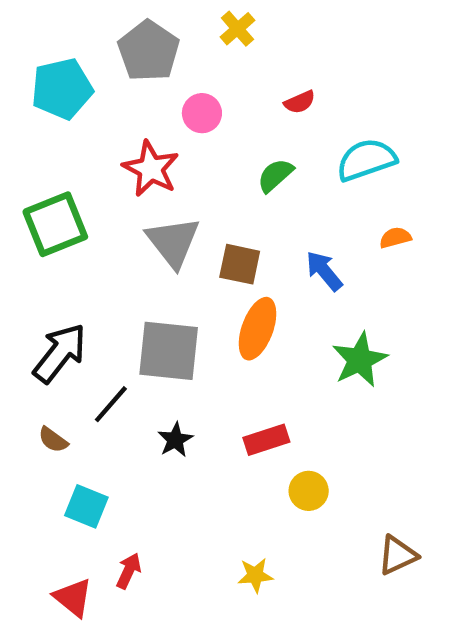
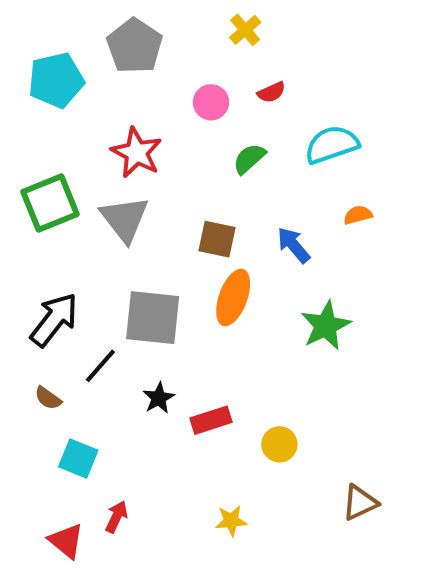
yellow cross: (237, 29) -> (245, 30), moved
pink circle: (202, 113) -> (211, 102), moved
gray triangle: (173, 242) -> (124, 219), moved
red rectangle: (266, 440) -> (211, 420), moved

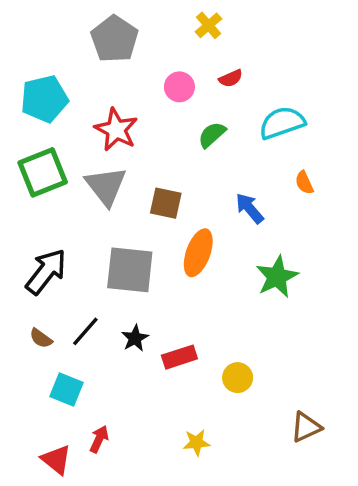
cyan pentagon: (56, 80) -> (44, 99), moved
orange semicircle: (358, 215) -> (304, 183), turned -100
brown square: (217, 239) -> (166, 203), moved
black line: (100, 366) -> (85, 331), moved

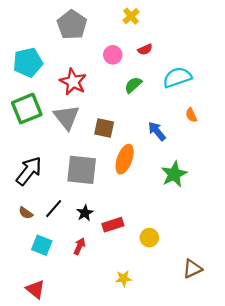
red arrow: (99, 439) -> (79, 246), moved

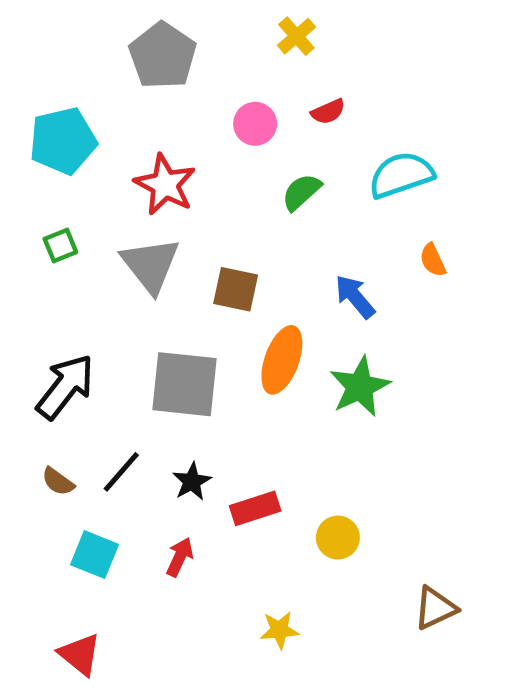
green square: (27, 109) -> (60, 245), size x0.5
green star: (174, 174) -> (360, 387), moved

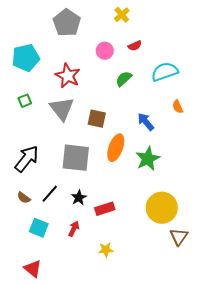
yellow circle: (338, 538) -> (162, 208), moved, size x1.8
brown triangle: (435, 608) -> (179, 237), moved, turned -30
yellow star: (279, 630) -> (106, 250), moved

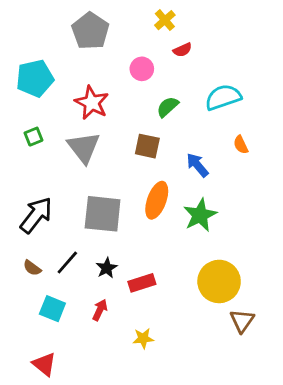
red semicircle: (135, 46) -> (182, 50), moved
brown square: (97, 119) -> (147, 146), moved

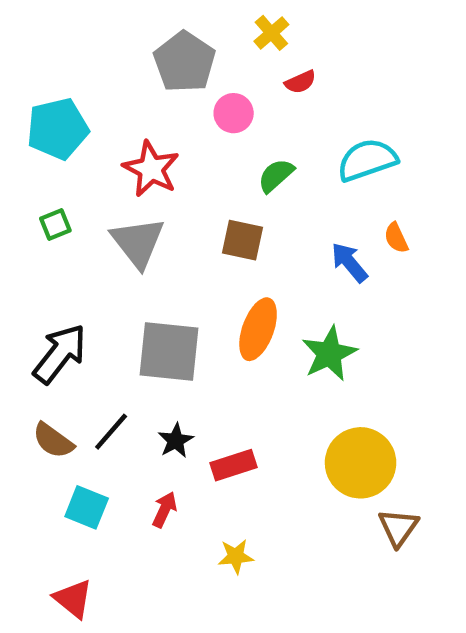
gray pentagon: (90, 31) -> (185, 62), moved
blue arrow: (197, 165) -> (349, 262), moved
brown semicircle: (32, 268) -> (53, 441), size x1.4

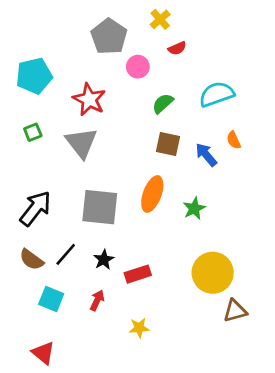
brown square: (242, 240) -> (168, 144), moved
green star: (329, 354) -> (194, 208), size x0.7
brown triangle: (398, 527) -> (235, 311), turned 40

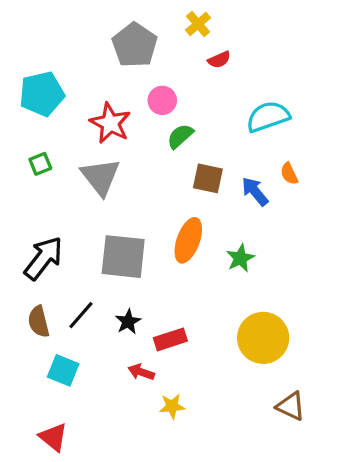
pink circle: (138, 67) -> (162, 100), moved
green semicircle: (163, 103) -> (180, 136), moved
brown semicircle: (31, 260) -> (39, 322), turned 40
red arrow: (97, 300) -> (141, 372), moved, turned -96
brown triangle: (235, 311) -> (291, 406), moved, turned 40

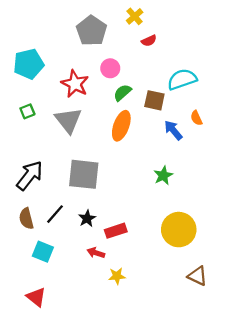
brown square: (208, 178) -> (154, 100), moved
orange ellipse: (188, 240) -> (121, 126), moved

